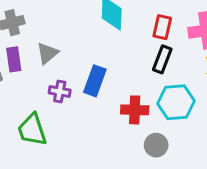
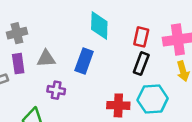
gray triangle: (47, 53) -> (46, 59), turned 36
blue rectangle: (95, 81) -> (84, 61), moved

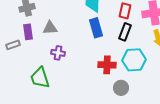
blue rectangle: (84, 61) -> (96, 28), moved, turned -36

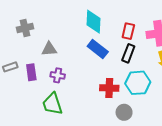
blue rectangle: (96, 28) -> (98, 49), turned -36
purple rectangle: (28, 32) -> (31, 72), moved
green trapezoid: (40, 78) -> (52, 104), moved

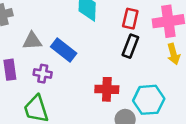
blue rectangle: (98, 49) -> (64, 50), moved
cyan hexagon: (138, 83) -> (149, 100), moved

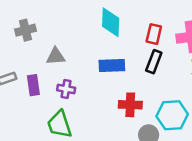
blue rectangle: (64, 50) -> (112, 65), moved, turned -40

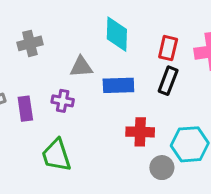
gray cross: (25, 30) -> (30, 43), moved
gray triangle: (56, 56) -> (81, 67), moved
purple cross: (66, 89) -> (63, 101), moved

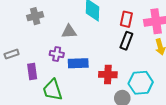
blue rectangle: (118, 85) -> (78, 63), moved
purple rectangle: (25, 109) -> (32, 71), moved

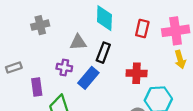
black rectangle: (126, 41) -> (103, 53), moved
blue rectangle: (78, 63) -> (88, 78), turned -48
red cross: (108, 75) -> (137, 73), moved

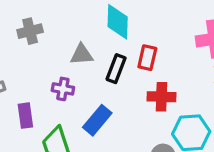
red rectangle: (142, 29) -> (147, 58), moved
blue rectangle: (88, 78) -> (97, 120), moved

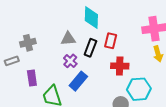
gray cross: (30, 31) -> (28, 43), moved
purple cross: (63, 89) -> (70, 61), moved, turned 32

